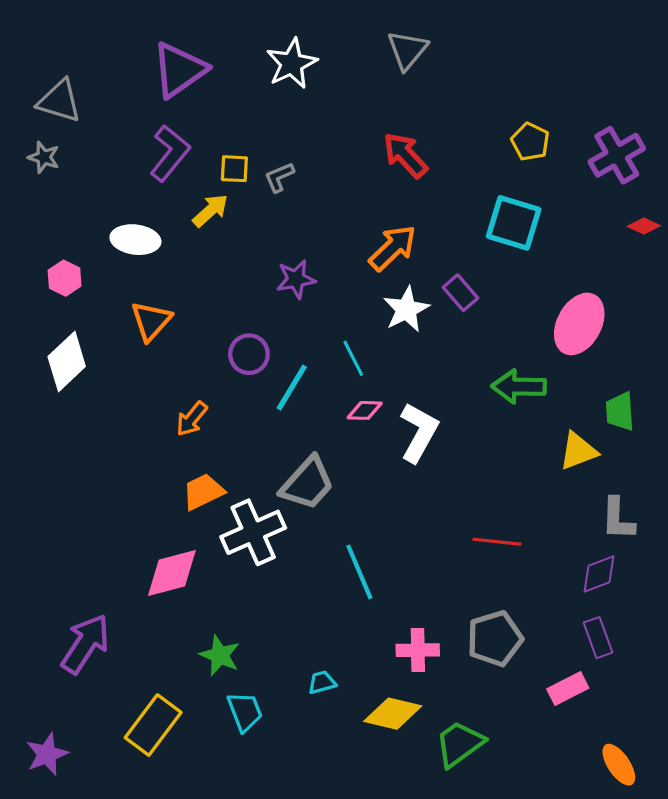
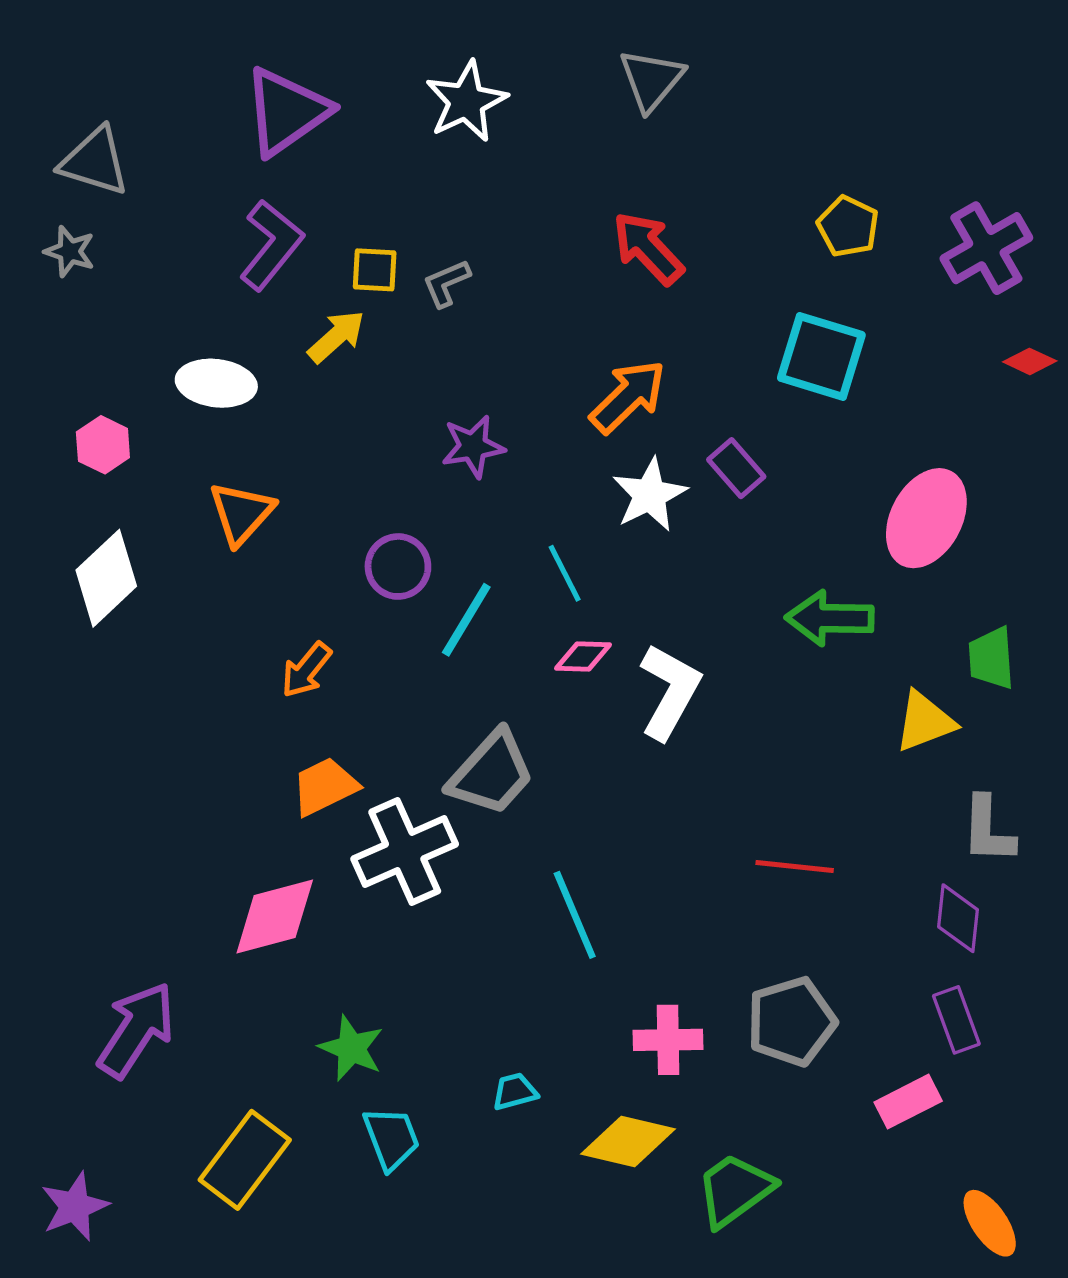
purple diamond: (599, 574) -> (958, 918), turned -63

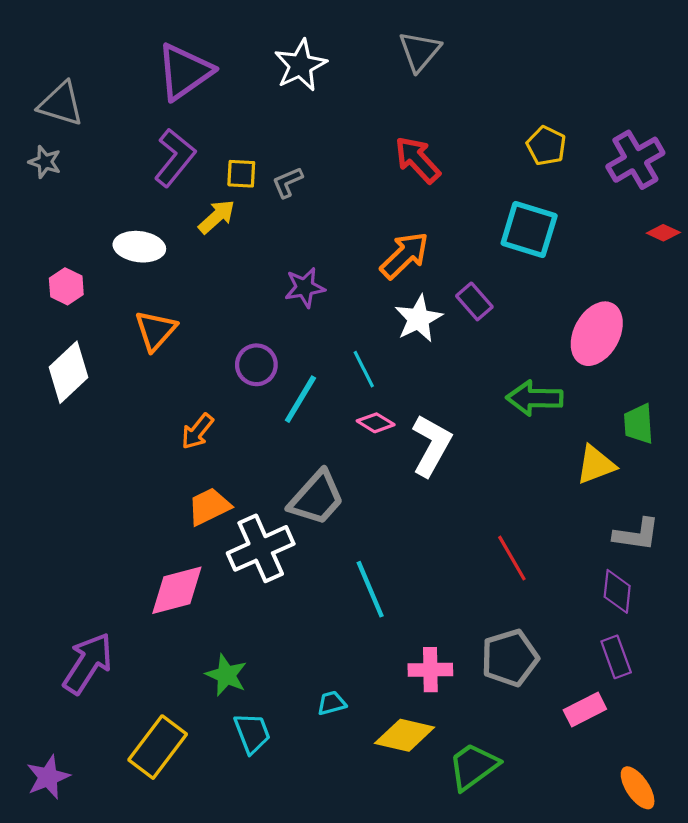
pink diamond: (583, 657) -> (376, 423), turned 30
gray L-shape: (988, 830) -> (636, 534), turned -84
red line: (795, 867) -> (512, 558), turned 54

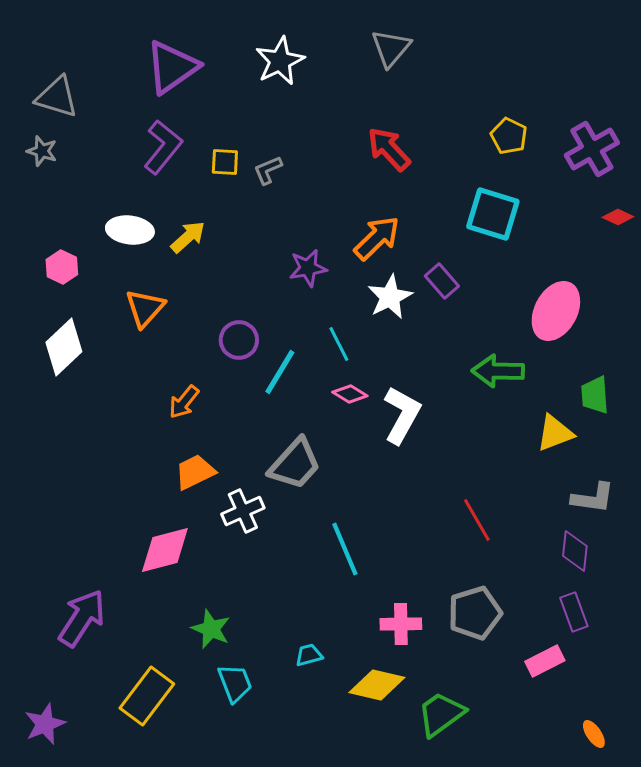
yellow arrow: (217, 217) -> (188, 237), moved
purple star: (305, 287) -> (308, 268), moved
white cross: (261, 548) -> (243, 511), size x0.7
orange ellipse: (638, 788) -> (594, 734), size x0.7

